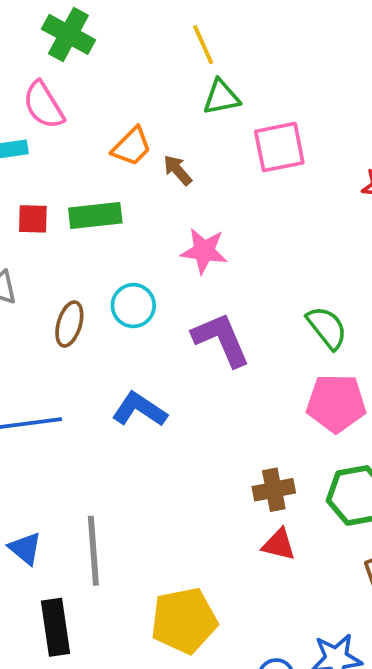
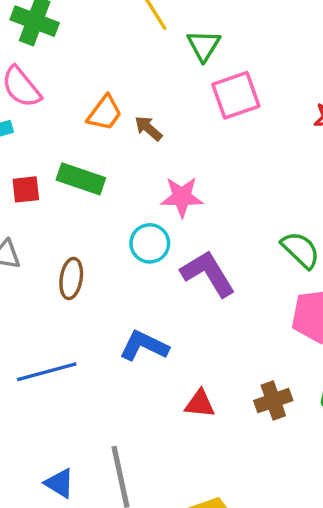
green triangle: (221, 97) -> (204, 45), moved, turned -39
green rectangle: (95, 216) -> (81, 179), turned 33
cyan circle: (133, 306) -> (150, 243), moved
red triangle: (279, 545) -> (200, 404), moved

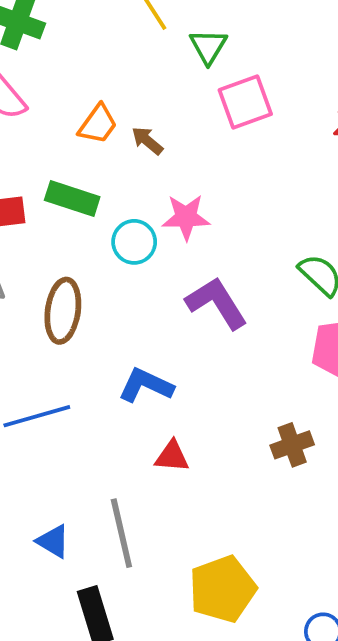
cyan circle: (150, 243) -> (134, 242), moved
brown ellipse: (71, 278) -> (63, 311), size x1.4
red triangle: (200, 404) -> (172, 456), moved

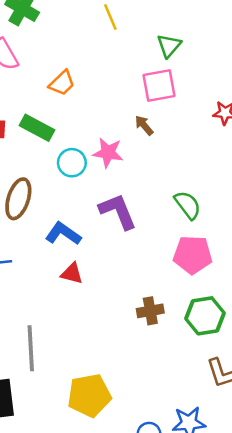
green triangle: (208, 46) -> (169, 46), moved
brown arrow: (147, 141) -> (144, 125), moved
blue L-shape: (146, 385) -> (63, 234), moved
red triangle: (172, 456) -> (72, 273), moved

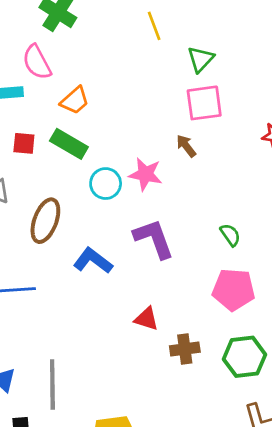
green triangle: (169, 46) -> (201, 59), moved
orange trapezoid: (62, 83) -> (75, 100), moved
green semicircle: (188, 205) -> (230, 235), size x0.7
red triangle: (72, 273) -> (146, 319), moved

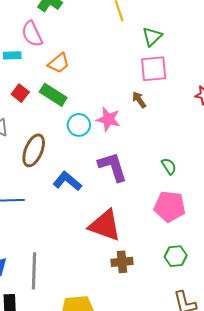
red square: (24, 143) -> (20, 93), turned 30
red triangle: (146, 319) -> (105, 225), size x1.8
brown cross: (185, 349) -> (122, 262), moved
green hexagon: (244, 357) -> (176, 256), size x0.7

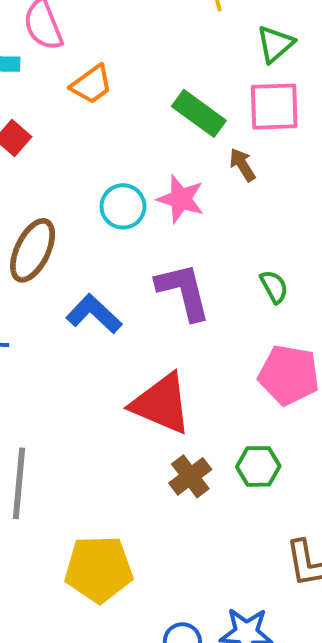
green rectangle: (53, 95) -> (199, 113), moved
green semicircle: (169, 166) -> (274, 287), moved
green hexagon: (176, 256) -> (258, 466), moved
brown cross: (122, 262) -> (190, 476), turned -35

